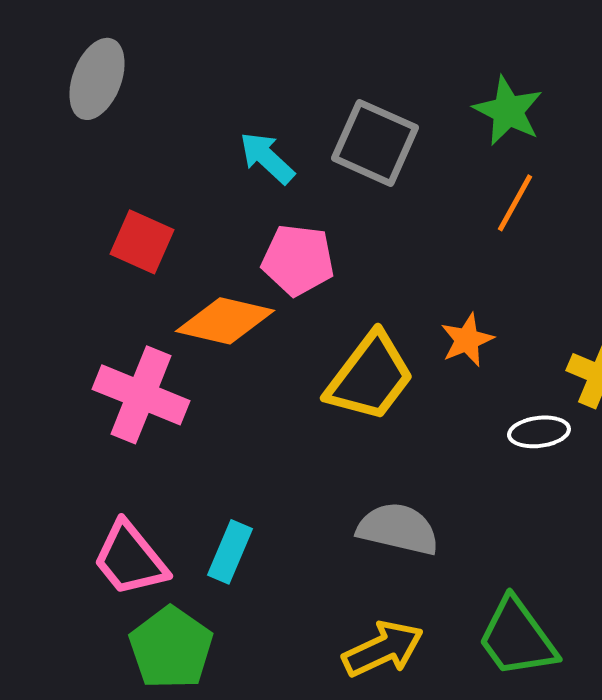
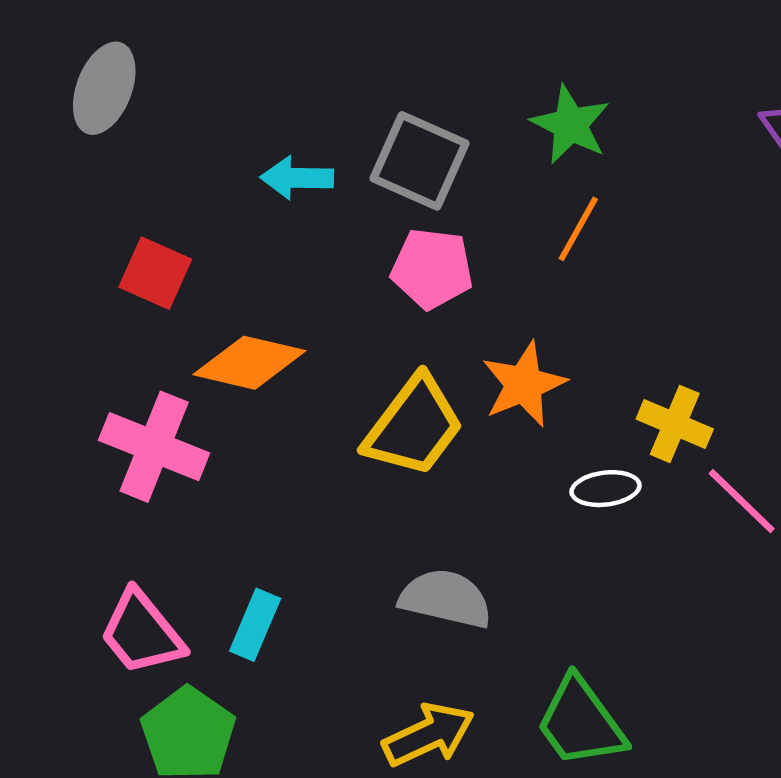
cyan arrow: (267, 158) -> (297, 178), turned -42
pink pentagon: (298, 260) -> (432, 269), moved
orange star: (467, 340) -> (524, 384), size x1.4

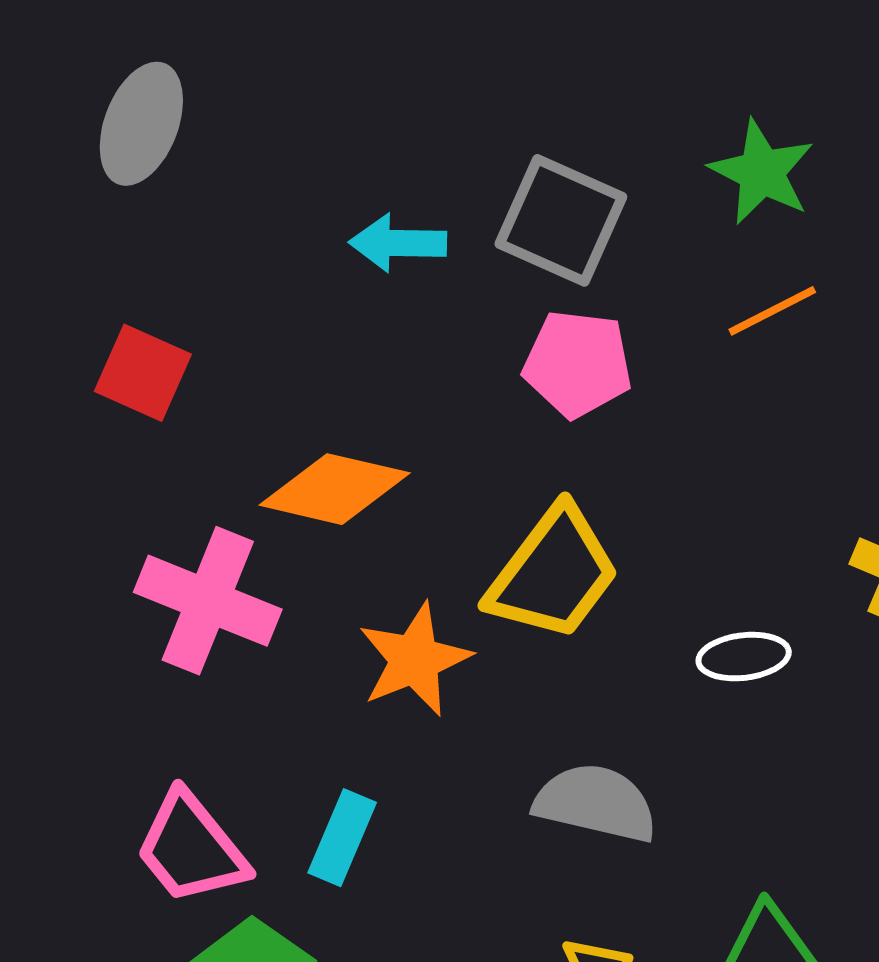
orange line: (578, 229) -> (772, 311), turned 34
red square: (155, 273) -> (143, 373), moved
orange star: (524, 384) -> (415, 660), moved
white ellipse: (606, 489) -> (744, 657), moved

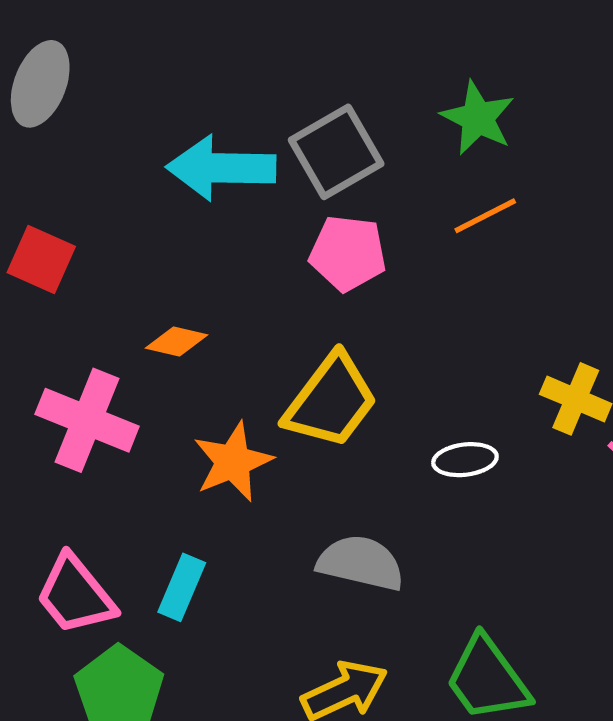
gray square: (561, 220) -> (336, 152), turned 36
cyan arrow: (398, 243) -> (221, 168), size x1.6
orange diamond: (335, 489) -> (176, 341), size x0.6

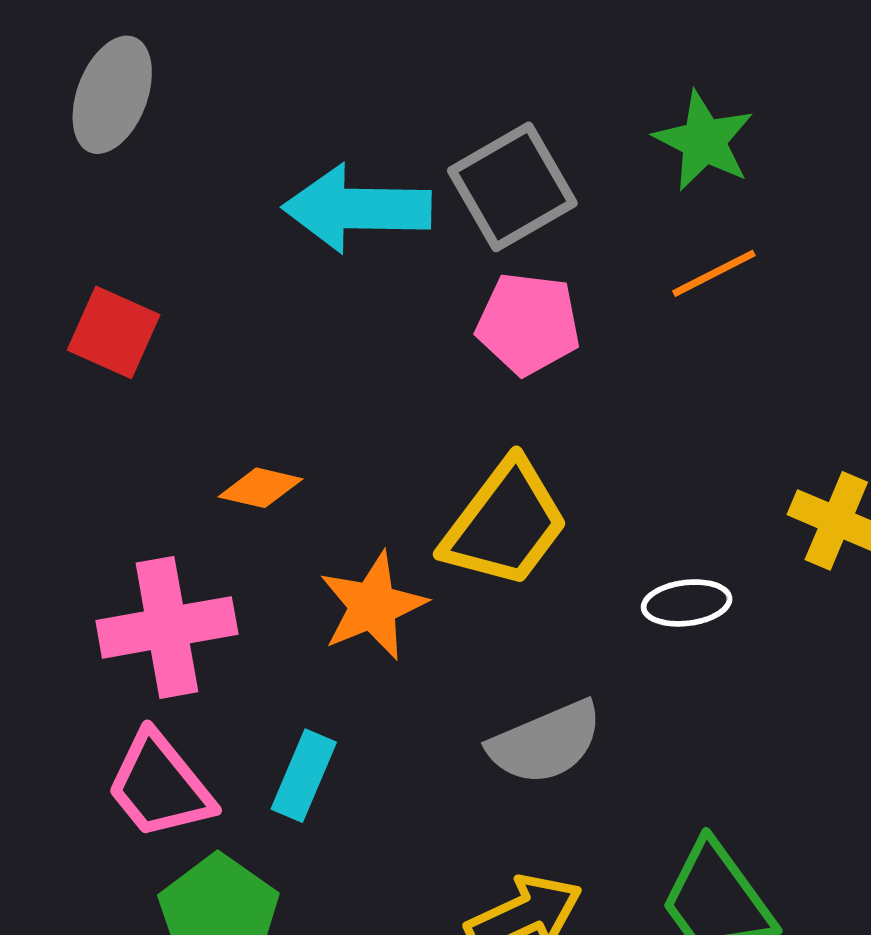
orange diamond: (176, 341) -> (260, 488), moved
pink cross: (87, 420) -> (167, 627), moved, turned -32
gray semicircle: (361, 563) -> (546, 743), turned 144

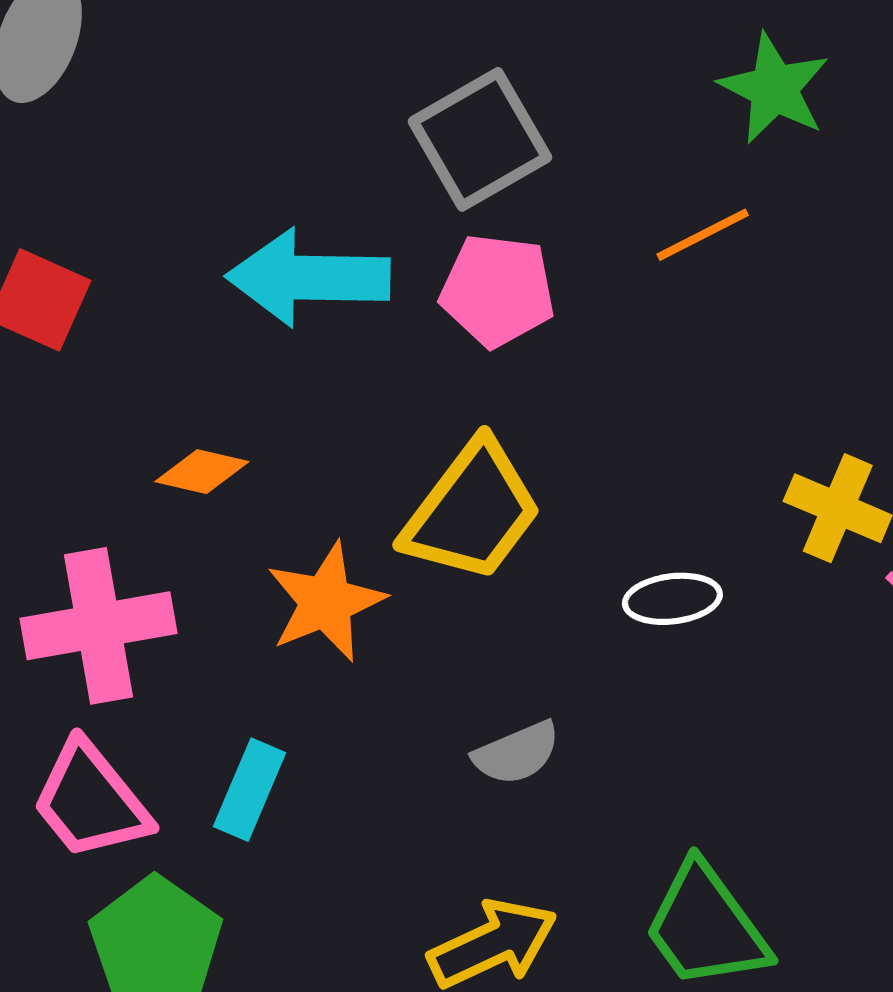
green star: (704, 141) -> (774, 89), moved
cyan arrow: (357, 209) -> (308, 278), moved
gray semicircle: (546, 743) -> (517, 753), size x0.7

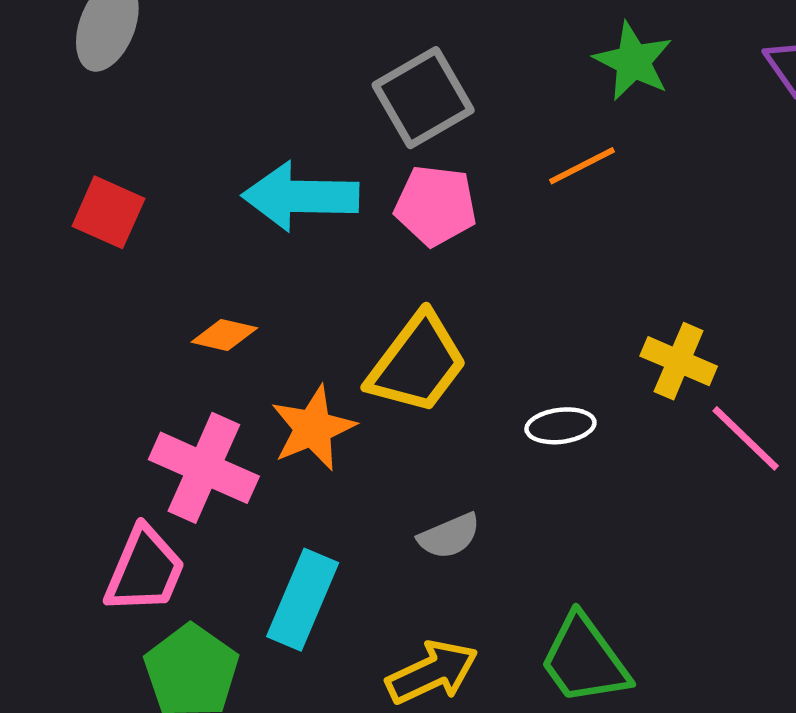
pink cross: (98, 626) -> (204, 468), moved, turned 34
cyan rectangle: (250, 790) -> (303, 600), moved, size x1.4
pink trapezoid: (91, 801) -> (145, 570), turned -118

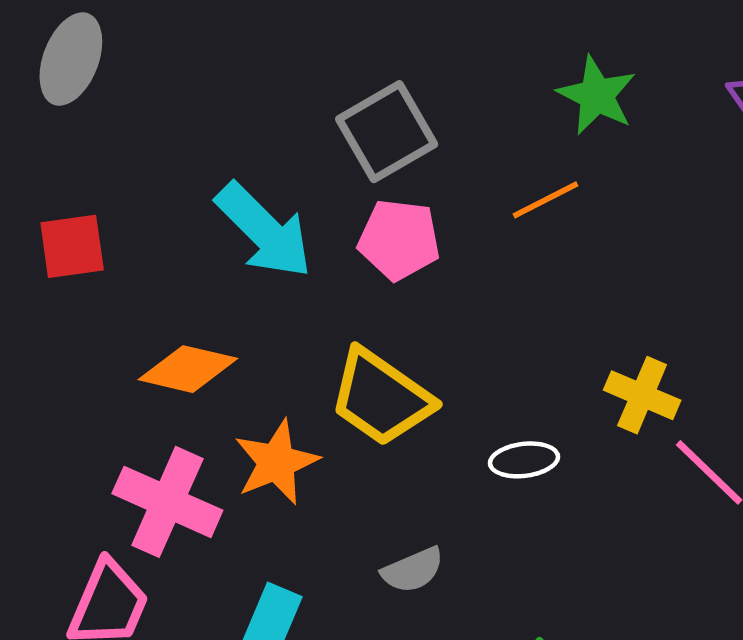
cyan arrow: (300, 196) -> (264, 231), turned -136
red square: (108, 212) -> (72, 246), turned -32
orange diamond: (224, 335) -> (188, 369), size x1.5
yellow trapezoid: (417, 363) -> (381, 397), turned 88

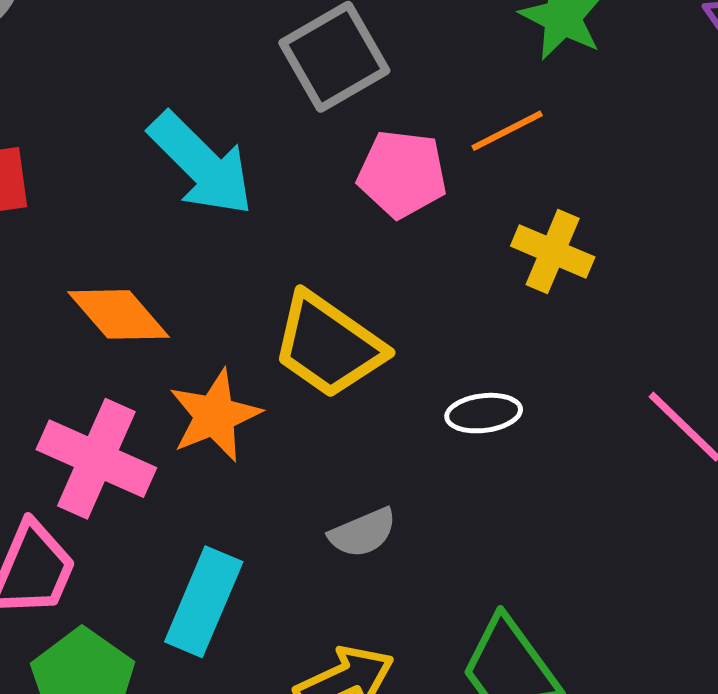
pink pentagon: (399, 240) -> (402, 174), moved
orange diamond: (188, 369) -> (119, 314), turned 36
yellow cross: (642, 395) -> (553, 252), moved

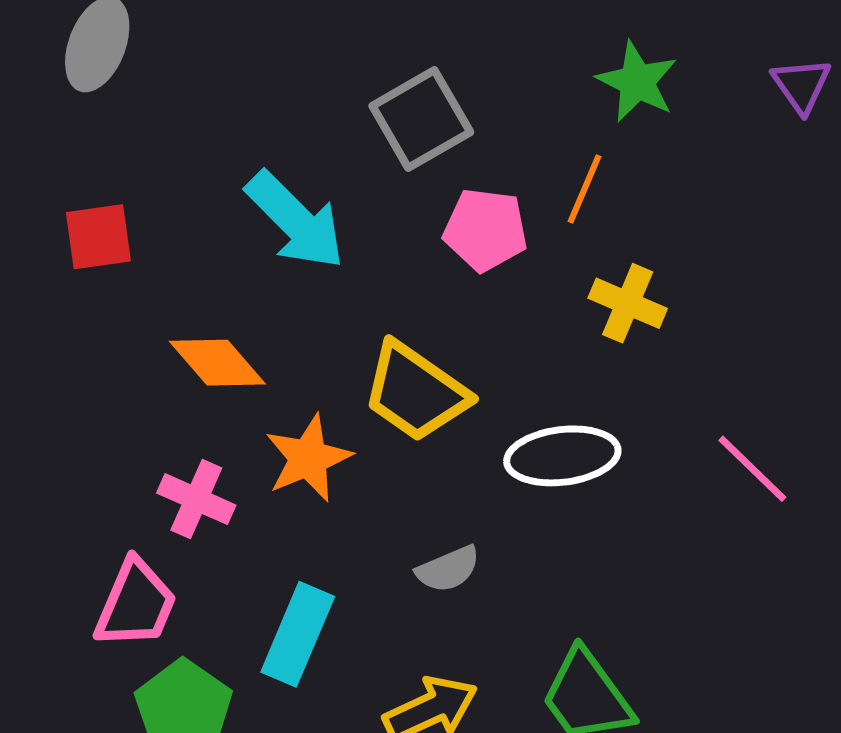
orange line: (507, 131) -> (585, 189), turned -40
white ellipse: (484, 413) -> (562, 456), size x1.6
pink cross: (96, 459) -> (196, 499), size x0.7

